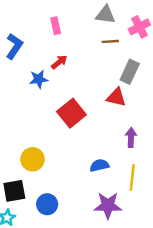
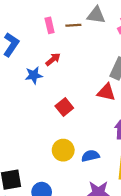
brown line: (110, 41) -> (73, 25), moved
red square: (71, 113) -> (64, 107), size x0.7
yellow circle: (33, 159) -> (63, 150), moved

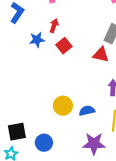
red arrow: (53, 59) -> (54, 26), turned -32
red square: (64, 107) -> (64, 46), moved

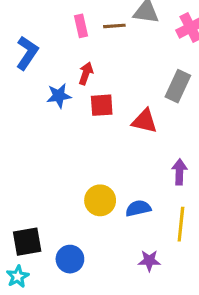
red square: (64, 46) -> (102, 105), turned 35
red triangle: (101, 55) -> (145, 121), moved
purple star: (94, 144) -> (149, 261), size x0.6

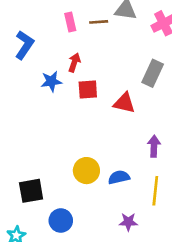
black square: (27, 242) -> (31, 191), moved

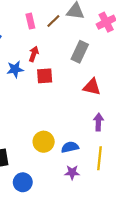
brown line: (99, 22) -> (53, 21), turned -40
gray rectangle: (153, 73) -> (80, 52), moved
red triangle: (124, 103) -> (92, 87), moved
purple star: (128, 222) -> (72, 172), moved

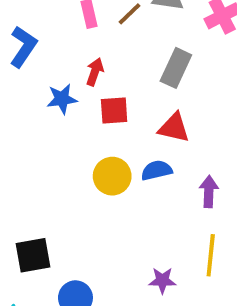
red triangle: (92, 87) -> (174, 128), moved
yellow circle: (44, 142) -> (112, 176), moved
blue semicircle: (70, 147) -> (157, 170), moved

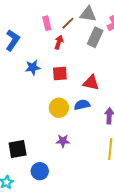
gray rectangle: (176, 68) -> (95, 37), moved
red arrow: (95, 72) -> (59, 42), moved
purple star: (162, 280) -> (63, 141), moved

